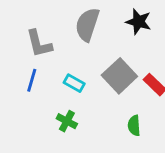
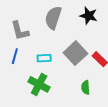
cyan rectangle: (74, 83) -> (44, 58), turned -32
green cross: (67, 121) -> (39, 84), size x1.5

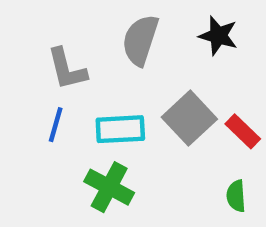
cyan rectangle: (44, 58) -> (120, 129), size x1.5
green semicircle: (86, 87) -> (236, 196), moved

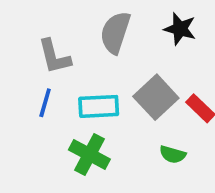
green semicircle: (236, 196) -> (173, 154), moved, turned -70

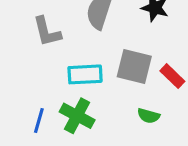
gray square: (156, 97) -> (134, 67), turned -33
blue line: (45, 103) -> (39, 121), moved

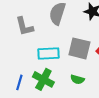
green semicircle: (149, 116) -> (77, 79), moved

